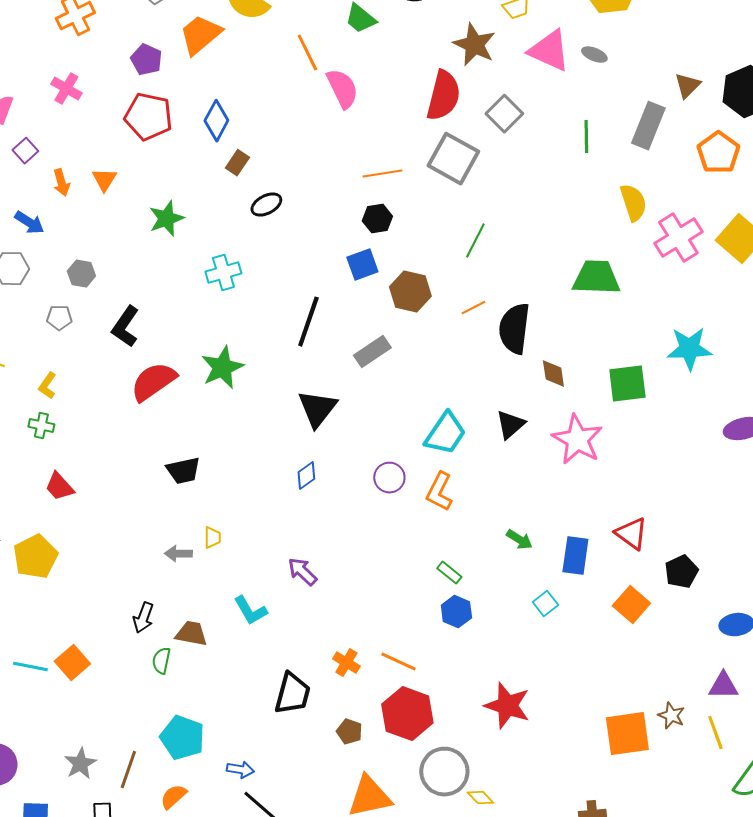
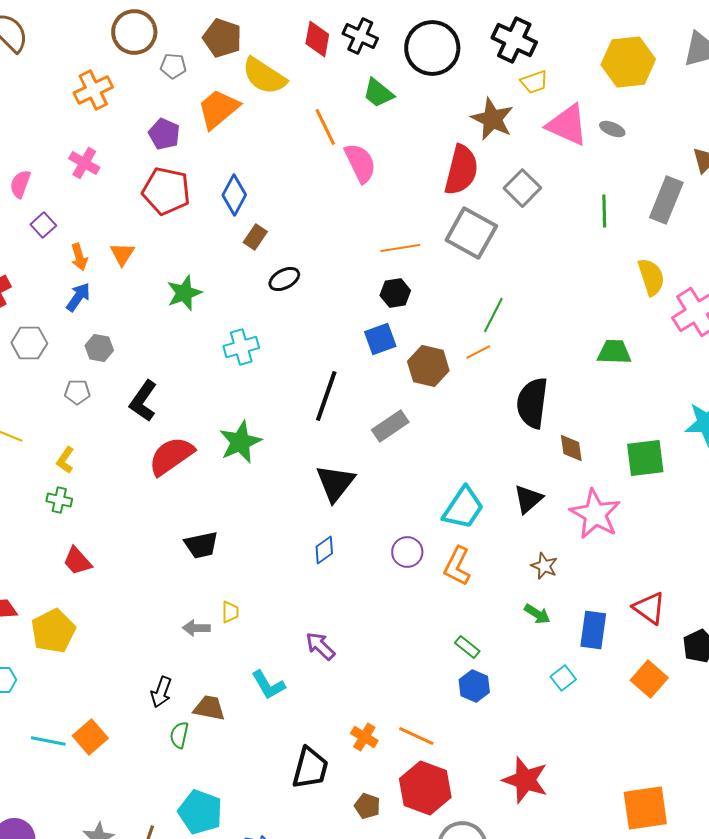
blue arrow: (29, 223) -> (78, 297), moved, turned -88
green trapezoid: (596, 278) -> (614, 352), size x0.7
orange line: (473, 308) -> (478, 352), moved
brown star: (671, 716) -> (544, 566), moved

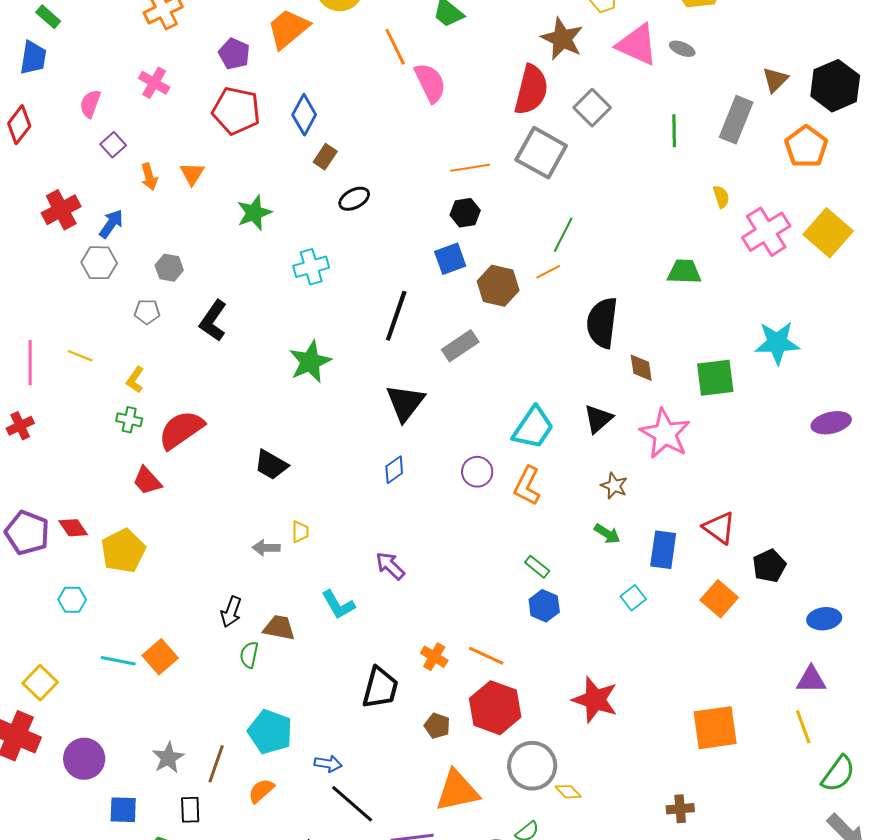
yellow semicircle: (651, 277) -> (721, 197), size x0.6
blue arrow: (78, 297) -> (111, 224), moved
red semicircle: (171, 456) -> (181, 430), moved
black trapezoid: (201, 545) -> (271, 465), turned 42

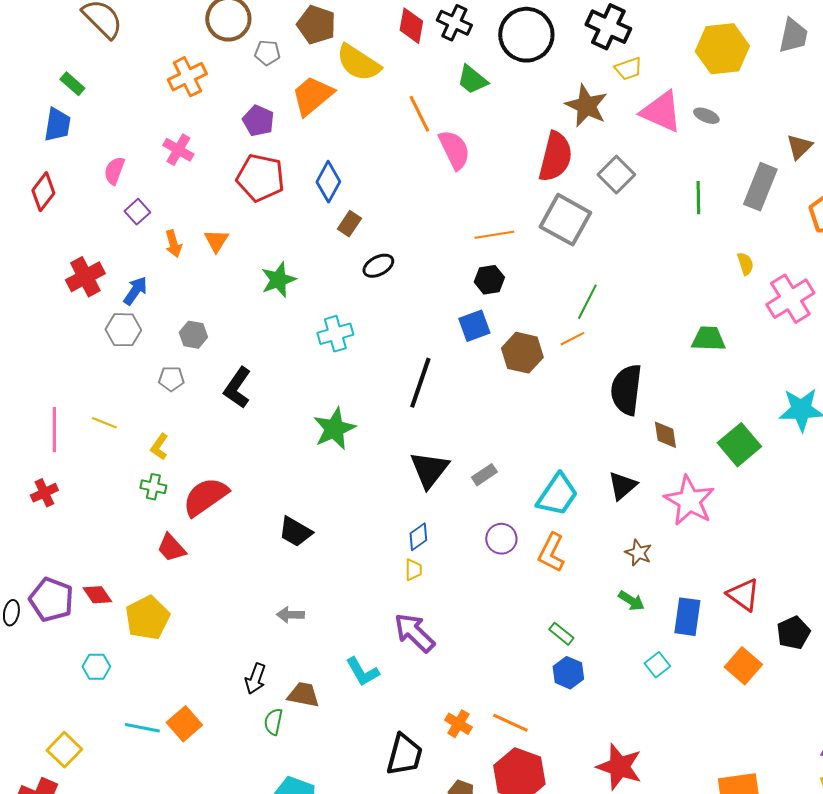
gray rectangle: (460, 346) -> (484, 475), moved, size x0.7
green square: (715, 378) -> (739, 445), turned -33
yellow trapezoid: (300, 532) -> (413, 570), moved
purple arrow: (390, 566) -> (414, 633), size x1.4

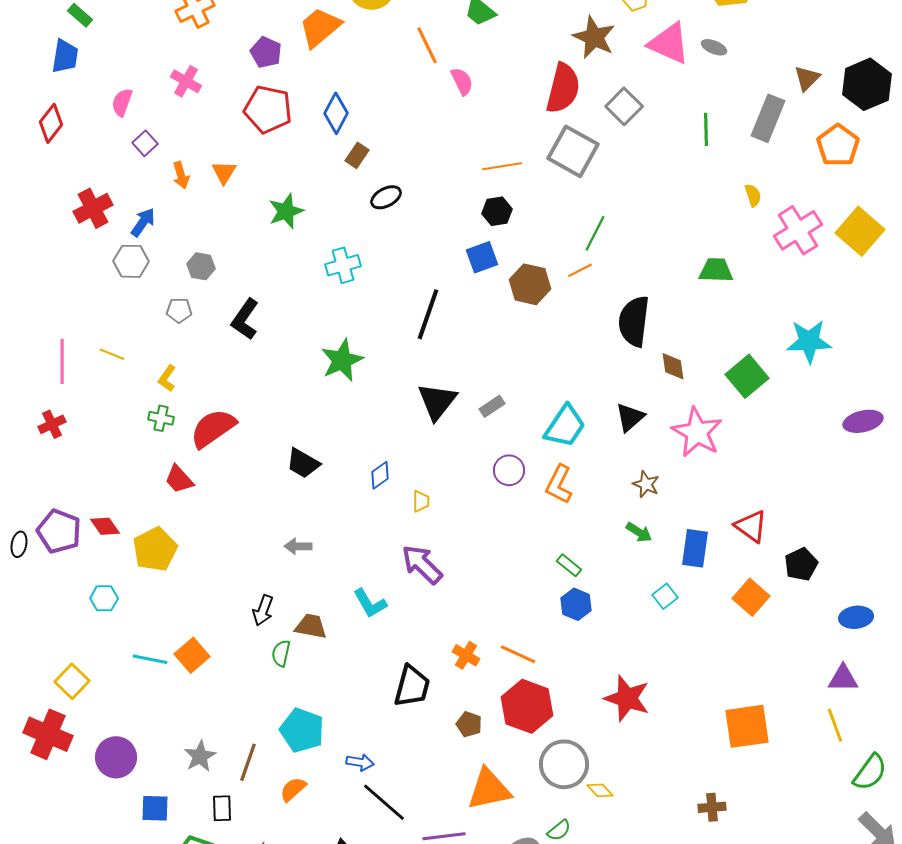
pink semicircle: (454, 150) -> (462, 81), size x0.7
blue diamond: (418, 537) -> (380, 475), moved

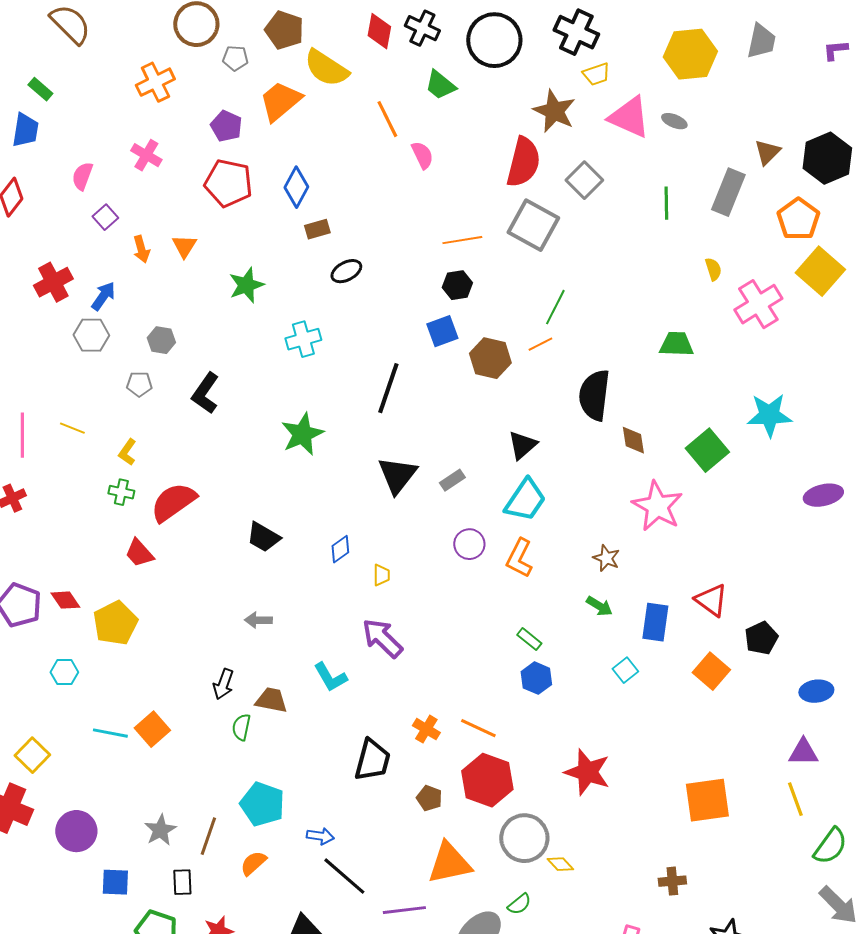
brown rectangle: (357, 155) -> (317, 229), turned 40
yellow square: (860, 231) -> (820, 271), moved
black triangle: (630, 417) -> (522, 445), moved

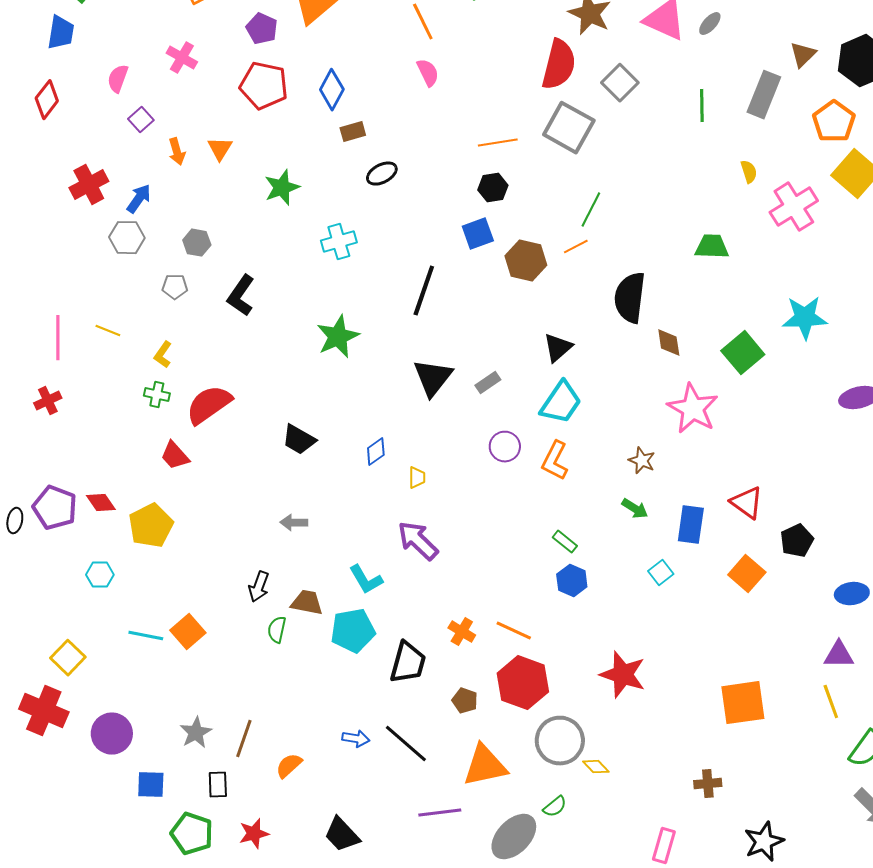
gray ellipse: (674, 121) -> (710, 24), turned -70
pink semicircle: (422, 155) -> (428, 73), moved
cyan pentagon: (262, 804) -> (353, 631), moved, turned -30
black line: (344, 876) -> (406, 744), moved

